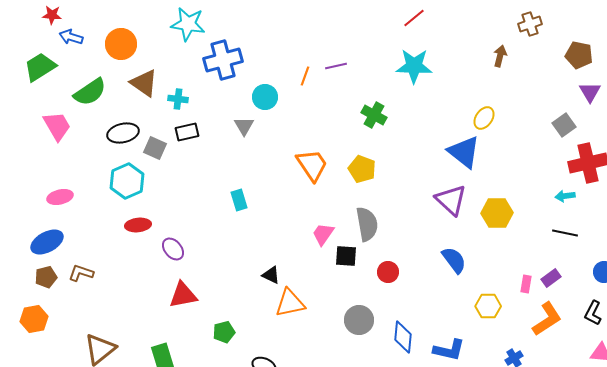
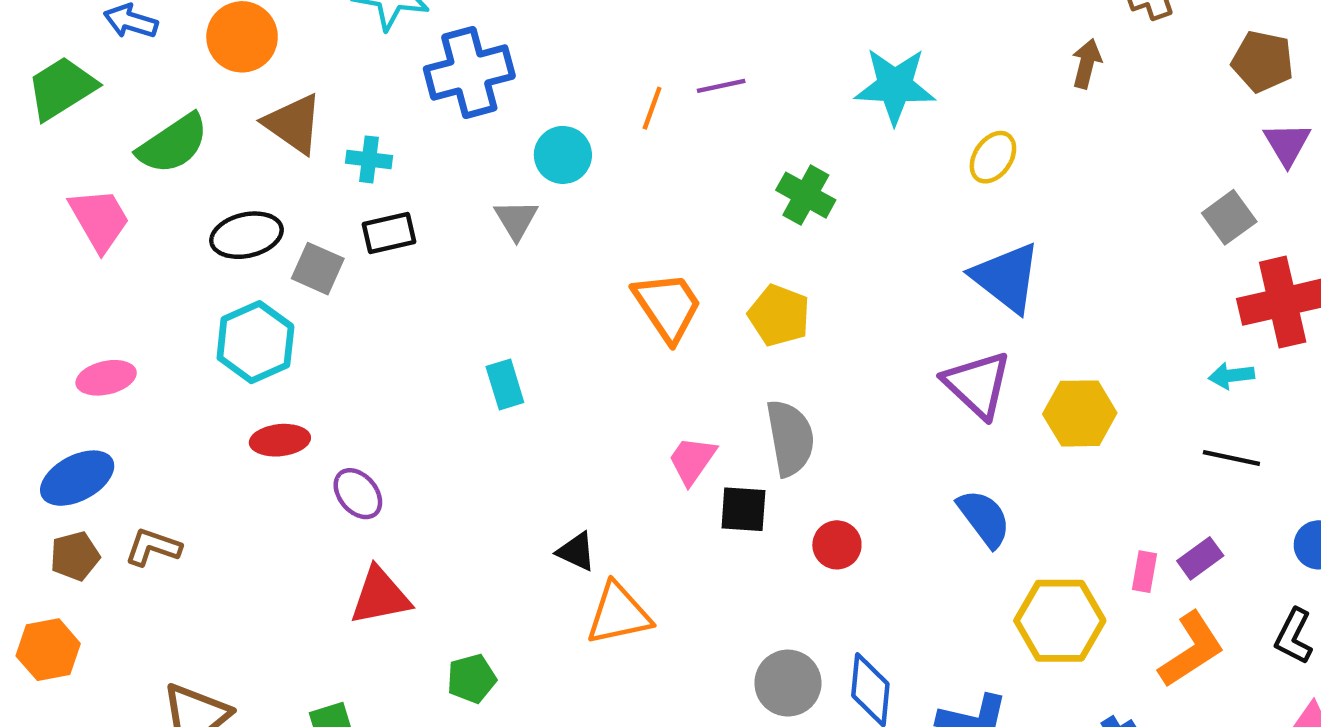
yellow ellipse: (484, 118) -> (993, 157), moved
yellow hexagon: (488, 306) -> (1060, 621), size x1.5
gray circle: (359, 320) -> (788, 683), moved

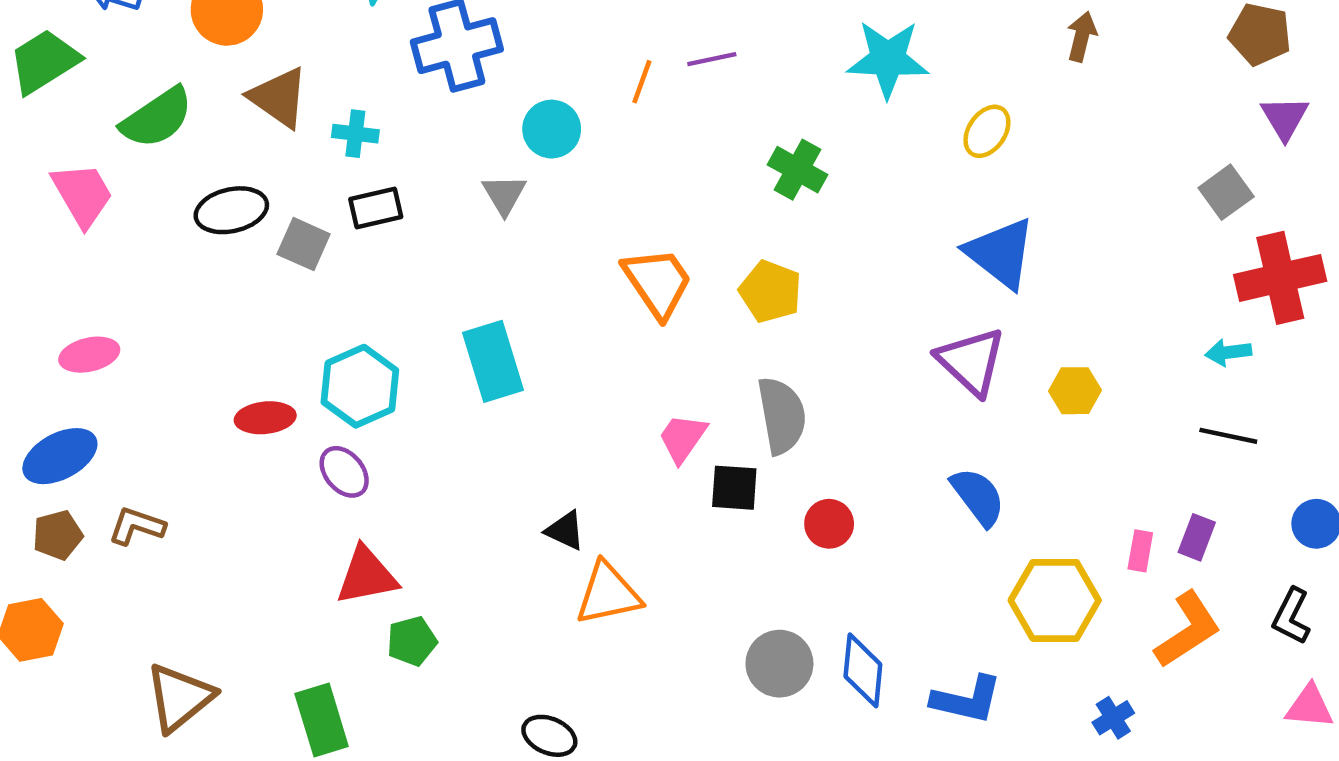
cyan hexagon: (255, 342) -> (360, 386), moved
cyan rectangle: (505, 384) -> (493, 361), size x1.6
yellow hexagon: (1080, 413) -> (1075, 391), size x0.7
purple rectangle: (1200, 558) -> (1197, 537), turned -33
green pentagon: (472, 679) -> (412, 641), moved

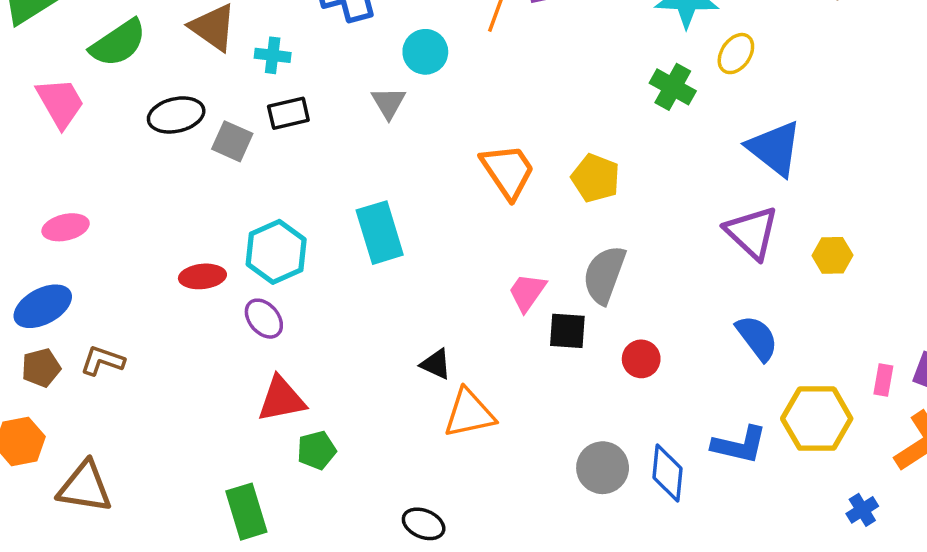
yellow ellipse: (987, 131) -> (736, 54), moved
green cross: (798, 170) -> (673, 87), moved
gray semicircle: (782, 416) -> (604, 275), turned -150
brown triangle: (179, 697) -> (85, 487), moved, turned 48
blue L-shape: (967, 700) -> (739, 445), moved

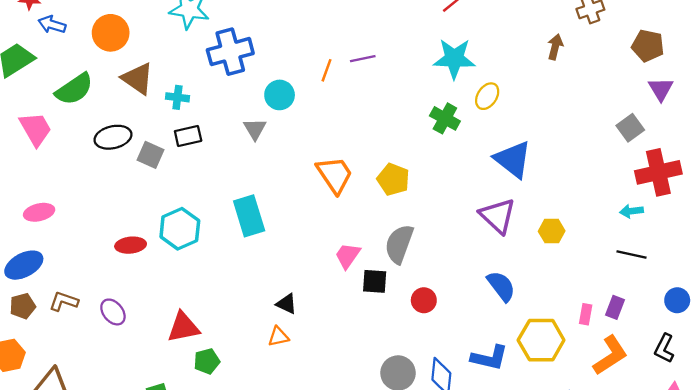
purple ellipse: (264, 319) -> (113, 312), moved
orange triangle: (469, 413) -> (278, 337), moved, size x0.6

